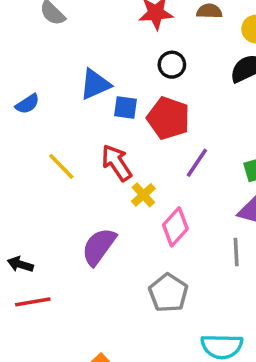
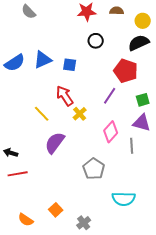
blue triangle: (95, 84) -> (43, 60), moved
blue semicircle: (27, 104) -> (15, 63), size x1.5
red pentagon: (168, 118) -> (126, 71), moved
yellow line: (61, 166) -> (42, 114), moved
pink diamond: (175, 227) -> (111, 132), moved

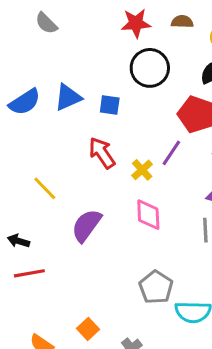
black circle: (96, 41) -> (150, 68), size x1.6
yellow line: (42, 114) -> (45, 188), moved
yellow cross: (80, 114) -> (142, 170), moved
pink diamond: (111, 132) -> (148, 215), moved, turned -45
gray pentagon: (94, 169) -> (156, 287), moved

